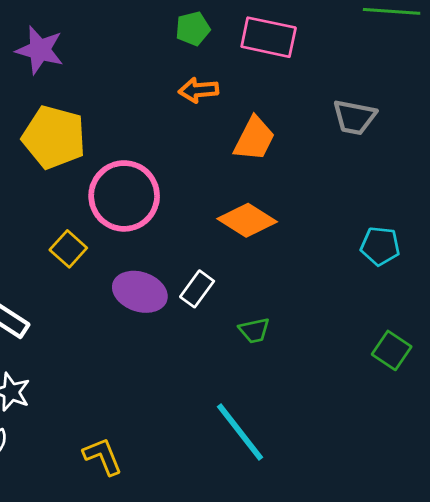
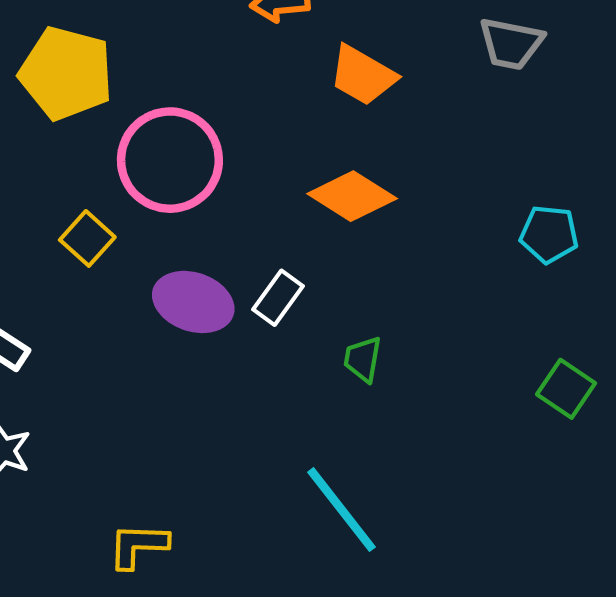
orange trapezoid: (254, 139) -> (363, 75), turned 93
green trapezoid: (254, 330) -> (363, 359), turned 112
yellow L-shape: (103, 456) -> (138, 546), turned -66

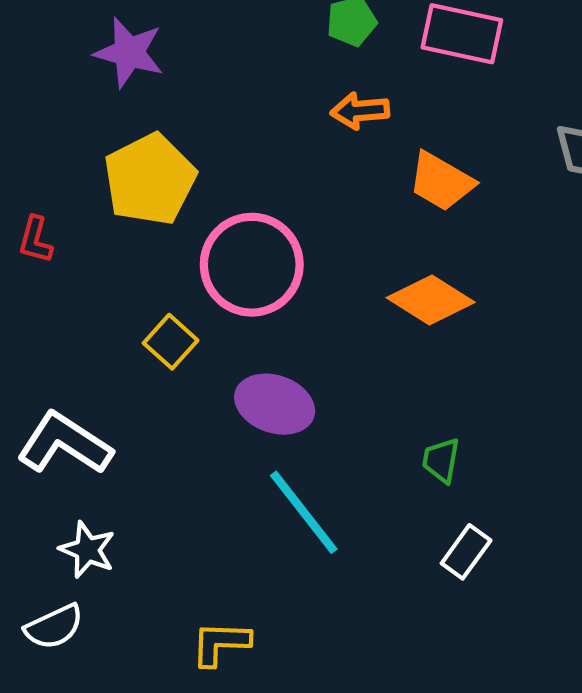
yellow pentagon: (66, 73) -> (150, 179), turned 30
white rectangle: (278, 298) -> (466, 552), moved
cyan line: (342, 510) -> (304, 512), moved

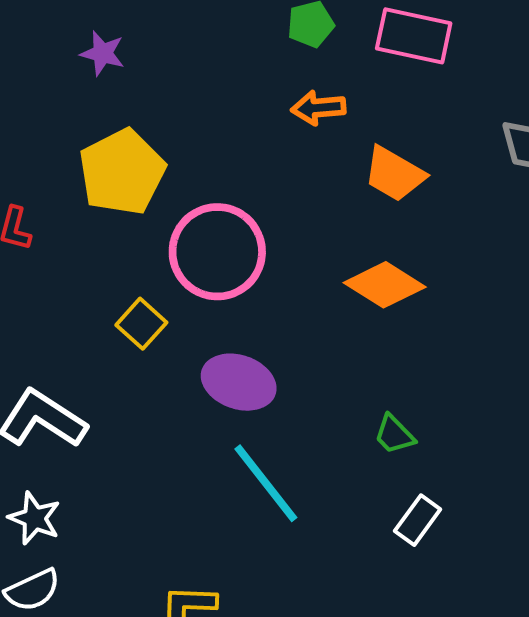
purple star: (129, 52) -> (103, 53), size x0.7
green trapezoid: (441, 460) -> (394, 435), turned -54
white star: (87, 550) -> (34, 518), moved

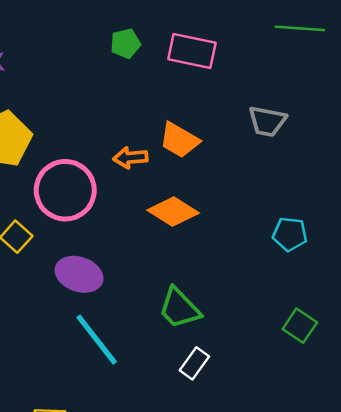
orange arrow: (318, 108) -> (130, 158), moved
green trapezoid: (394, 435) -> (179, 308), size x1.6

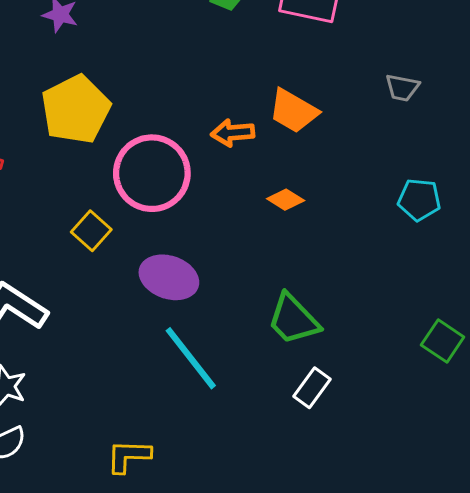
gray trapezoid: (267, 121) -> (402, 88), size x0.7
orange diamond: (173, 212) -> (286, 200), size x0.6
cyan pentagon: (290, 234) -> (419, 200), moved

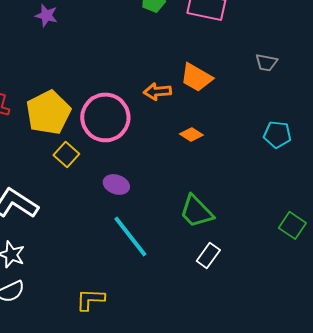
yellow pentagon: (76, 109) -> (48, 112), moved
purple ellipse: (169, 277) -> (116, 184), size x0.7

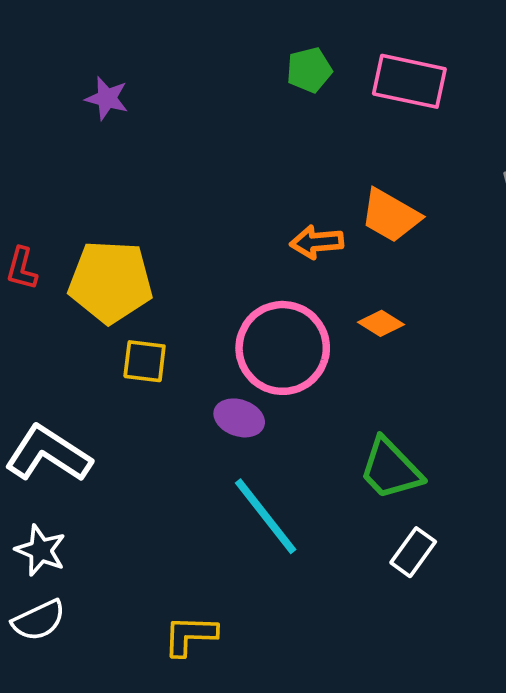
yellow pentagon: (48, 112) -> (111, 282), turned 30
pink circle: (105, 117) -> (283, 348), moved
yellow square: (66, 154) -> (145, 361), turned -35

